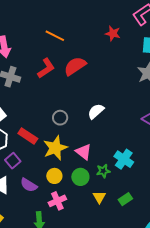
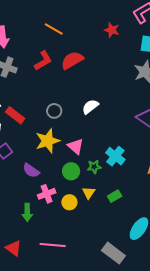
red rectangle: (28, 136) -> (15, 115), moved
yellow circle: (54, 176) -> (69, 202), moved
purple semicircle: (29, 185) -> (31, 171), moved

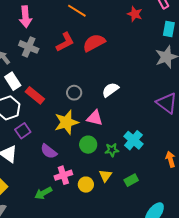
pink triangle: (76, 146) -> (95, 118), moved, turned -30
green circle: (71, 171) -> (88, 145), moved
green arrow: (27, 212) -> (43, 193), turned 60

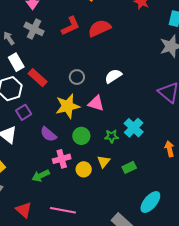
green circle: (88, 145) -> (81, 136), moved

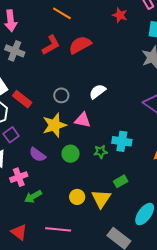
cyan cross: (134, 128) -> (122, 141), turned -30
pink cross: (62, 159) -> (19, 177), moved
yellow triangle: (104, 162) -> (101, 199), moved, size x1.5
yellow circle: (84, 169) -> (77, 197), moved

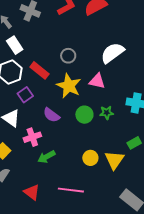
white semicircle: (97, 92) -> (112, 53), size x1.4
gray circle: (61, 95) -> (68, 56), moved
red rectangle: (22, 99) -> (40, 70), moved
yellow star: (54, 125) -> (69, 86), turned -30
green star: (101, 152) -> (107, 113), moved

